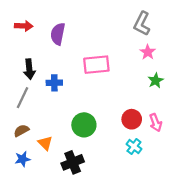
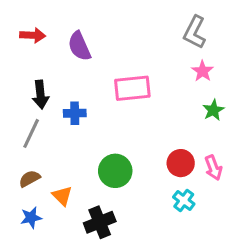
purple semicircle: (58, 34) -> (79, 46), turned -35

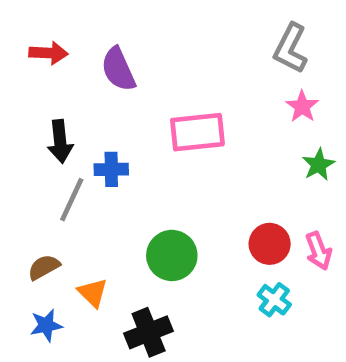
gray line: (31, 133) -> (72, 200), moved

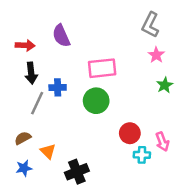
red arrow: (48, 53) -> (25, 45), moved
red circle: (270, 244) -> (130, 133), moved
pink arrow: (318, 251) -> (162, 142), moved
green circle: (172, 255) -> (96, 101), moved
cyan cross: (274, 300) -> (142, 155), turned -35

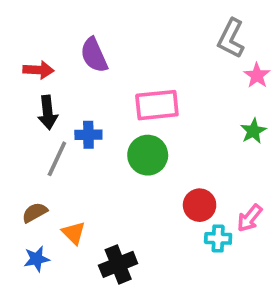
pink star: (156, 55) -> (257, 75), moved
pink arrow: (162, 142) -> (250, 218), turned 60

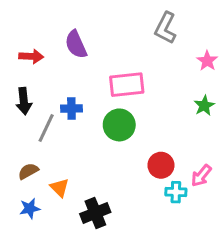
gray L-shape: (231, 38) -> (165, 28), moved
black arrow: (48, 113) -> (24, 101), moved

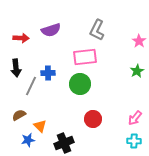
gray L-shape: (165, 28) -> (97, 30), moved
purple semicircle: (76, 44) -> (51, 30), turned -84
red circle: (161, 165) -> (93, 119), moved
cyan cross: (176, 192) -> (134, 141), moved
blue star: (30, 208) -> (28, 140), moved

